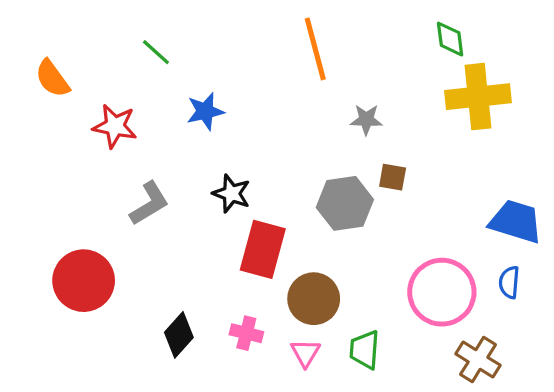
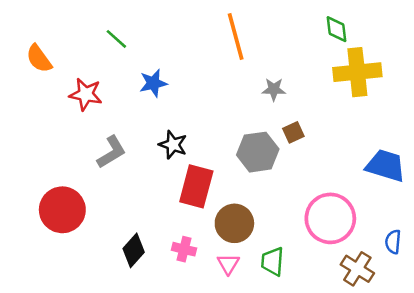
brown square: (393, 177) -> (293, 132), turned -35
blue semicircle: (509, 282) -> (393, 242), moved

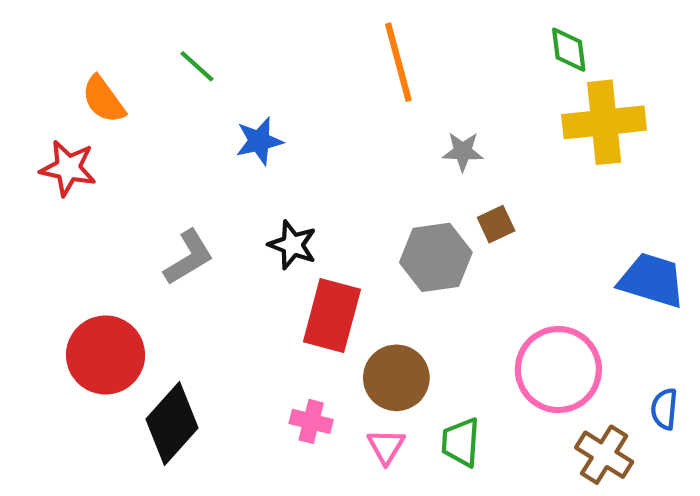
orange semicircle: (39, 59) -> (103, 99), moved
red star: (86, 94) -> (68, 168), moved
black diamond: (134, 250) -> (172, 424), moved, size x1.4

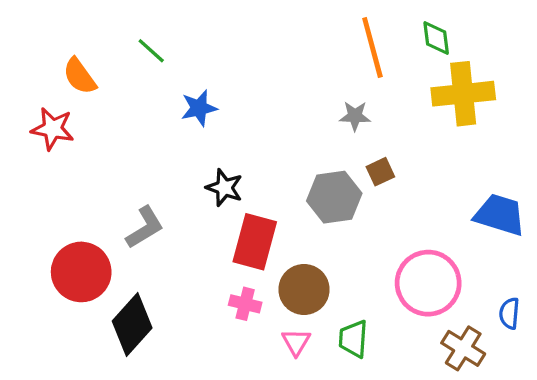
orange line: (398, 62) -> (372, 48), moved
gray L-shape: (189, 257) -> (145, 227), moved
pink cross: (311, 421) -> (245, 304), moved

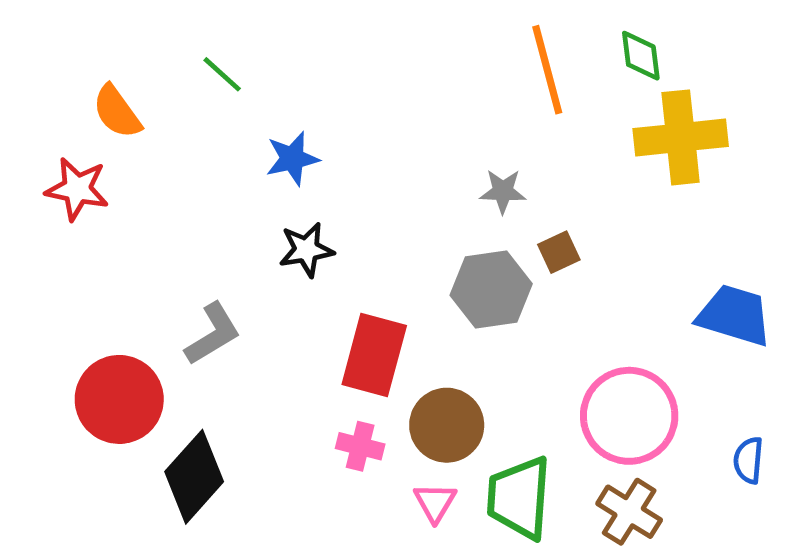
gray star: (355, 116) -> (503, 191), moved
black star: (224, 188) -> (306, 250), moved, turned -30
green trapezoid: (353, 339) -> (519, 498), size x1.5
brown cross: (463, 348) -> (629, 512), moved

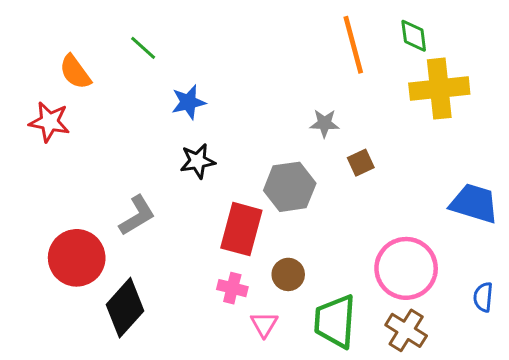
gray hexagon: (491, 290) -> (290, 187), moved
brown circle: (447, 425) -> (288, 274), size x0.7
pink triangle: (435, 502) -> (264, 324), moved

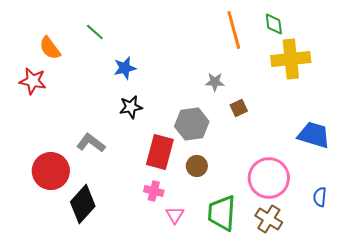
gray L-shape: (137, 216) -> (91, 143), turned -112
brown circle: (288, 274) -> (197, 166), moved

